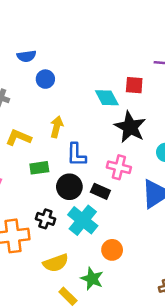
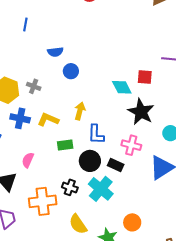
orange circle: (112, 250) -> (132, 222), moved
yellow semicircle: (56, 263) -> (78, 224), turned 75

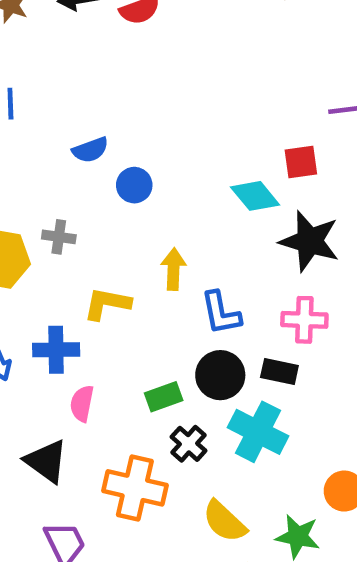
blue cross: (20, 118) -> (56, 350), moved
green rectangle: (65, 145) -> (164, 397), moved
black cross: (70, 187) -> (188, 444), turned 35
orange cross: (43, 201) -> (135, 488), turned 32

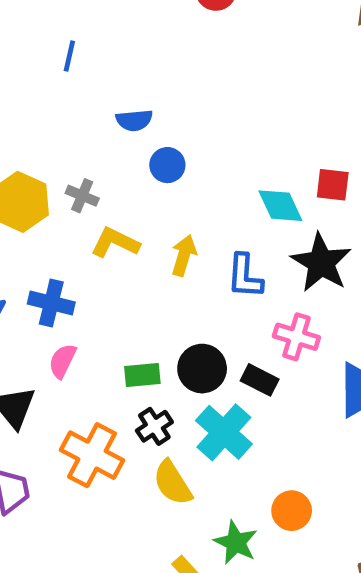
yellow L-shape: (107, 304) -> (115, 243), moved
blue L-shape: (221, 313) -> (245, 276), moved
yellow semicircle: (225, 521) -> (173, 483), moved

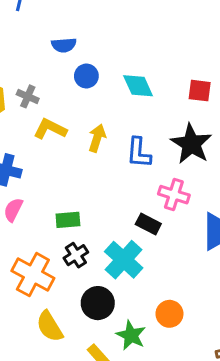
cyan diamond: (280, 206) -> (138, 86), moved
black circle: (202, 369) -> (98, 303), moved
yellow semicircle: (173, 483) -> (50, 326), moved

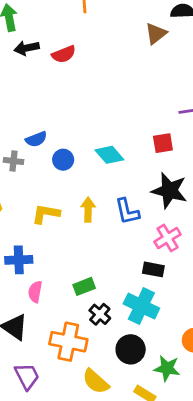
gray cross: (28, 96) -> (13, 161), moved
pink cross: (174, 195) -> (168, 238), turned -32

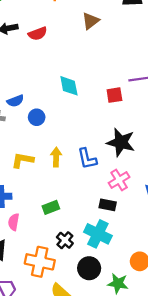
brown triangle: (156, 33) -> (91, 21), moved
red square: (163, 143) -> (114, 95), moved
cyan diamond: (109, 155) -> (69, 86), moved, turned 30
green rectangle: (84, 286) -> (51, 207), moved

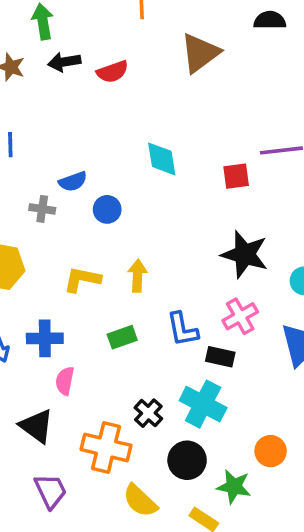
brown triangle: (91, 21) -> (200, 53), size x1.4
blue L-shape: (87, 159) -> (182, 329), moved
green rectangle: (51, 207) -> (122, 337), moved

